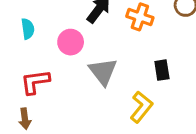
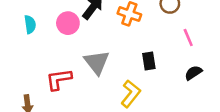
pink circle: (71, 42) -> (68, 23), moved
red L-shape: (35, 82) -> (59, 79), moved

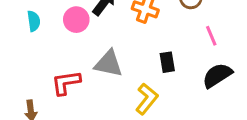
gray triangle: (97, 62) -> (109, 64), turned -40
black semicircle: (193, 73) -> (217, 75), size x1.5

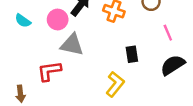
cyan semicircle: (34, 21) -> (23, 21), turned 133
gray triangle: (109, 64) -> (72, 45), moved

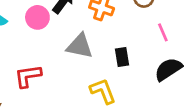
gray triangle: (72, 45) -> (80, 46), moved
yellow L-shape: (115, 84) -> (103, 91), turned -60

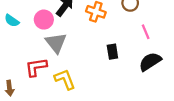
gray triangle: (80, 46) -> (56, 43), moved, turned 40
yellow L-shape: (103, 91) -> (65, 79), moved

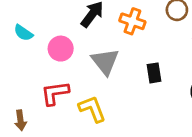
pink circle: (44, 20) -> (61, 49), moved
gray triangle: (56, 43) -> (105, 61), moved

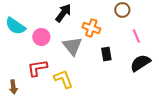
orange cross: (132, 21) -> (91, 28), moved
cyan semicircle: (23, 33) -> (15, 26), size x1.5

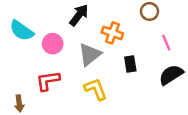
gray triangle: (72, 46) -> (90, 54), turned 30
yellow L-shape: (63, 79) -> (96, 89), moved

